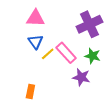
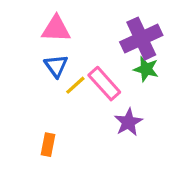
green star: (92, 56) -> (146, 69), moved
purple star: (81, 77) -> (128, 122), turned 30

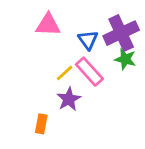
blue triangle: (56, 66) -> (88, 40), moved
purple star: (128, 122) -> (69, 99), moved

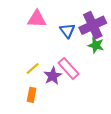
pink rectangle: (89, 72) -> (68, 68), moved
yellow line: (65, 73) -> (33, 68), moved

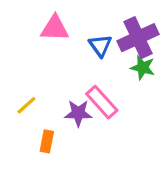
yellow line: (33, 68) -> (26, 105), moved
purple star: (53, 76) -> (78, 113), turned 30

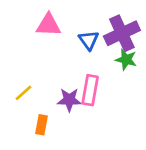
pink rectangle: (102, 102) -> (90, 90), turned 52

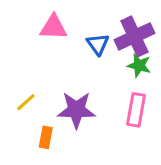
pink rectangle: (90, 90) -> (136, 110), moved
purple star: (69, 100) -> (76, 110), size x1.4

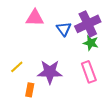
pink rectangle: (136, 110) -> (89, 72), turned -30

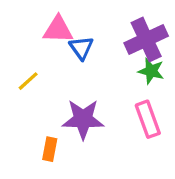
blue triangle: (64, 29) -> (81, 48), moved
yellow line: (17, 67) -> (28, 81), moved

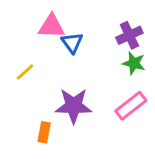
purple cross: (146, 39) -> (129, 35), size x0.7
pink rectangle: (148, 119) -> (131, 106), turned 72

